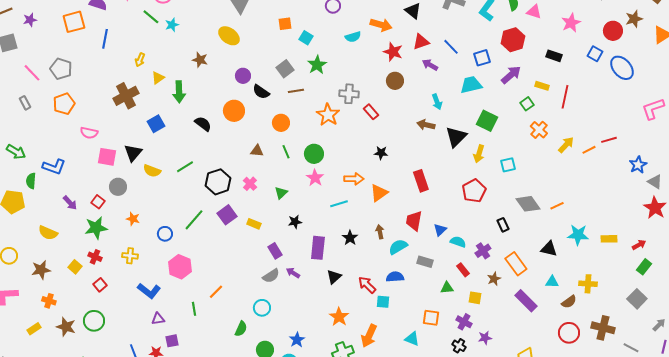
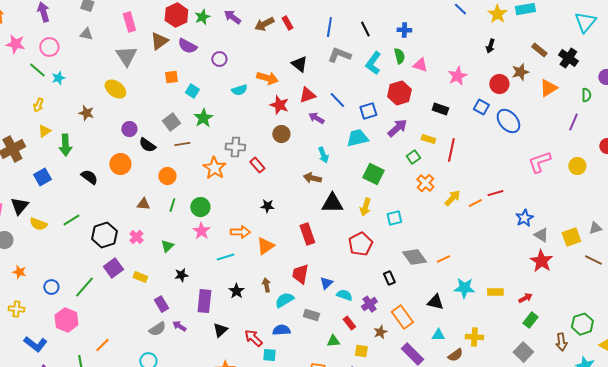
yellow arrow: (140, 60) -> (38, 105), moved
black triangle: (456, 137) -> (332, 203), moved, turned 45
green line: (286, 152) -> (172, 205), turned 40
green line: (194, 220) -> (84, 287), moved

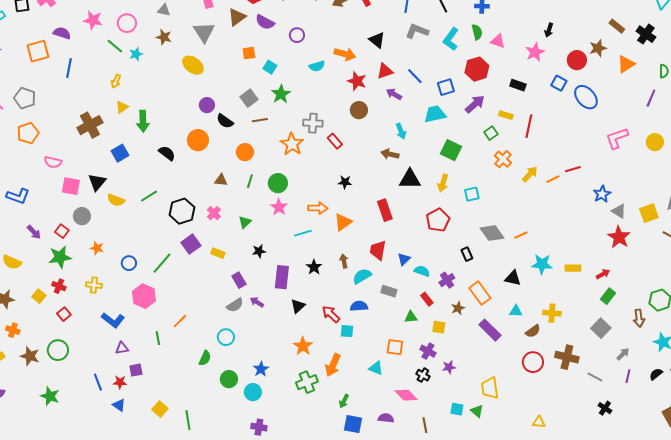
black arrow: (490, 46) -> (549, 30), moved
brown star: (86, 113) -> (164, 37), moved

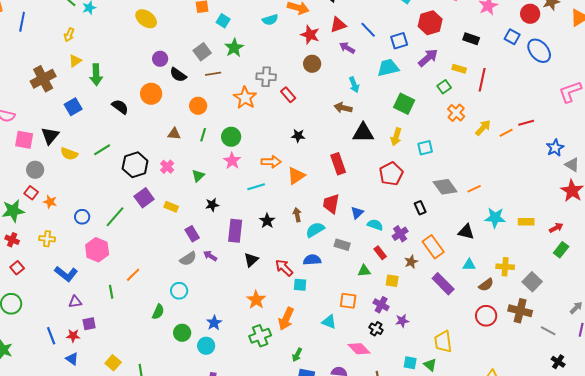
red square: (62, 231) -> (31, 193), moved
gray square: (601, 328) -> (532, 282), moved

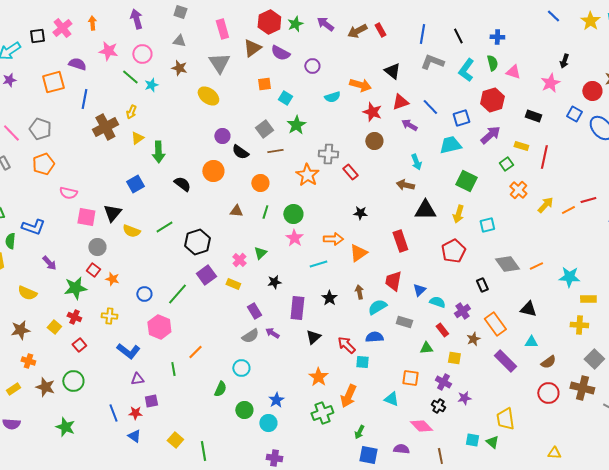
brown cross: (43, 79) -> (105, 127), moved
pink cross: (167, 167) -> (239, 260), moved
cyan star: (495, 218) -> (569, 277), moved
yellow cross: (505, 267) -> (579, 325), moved

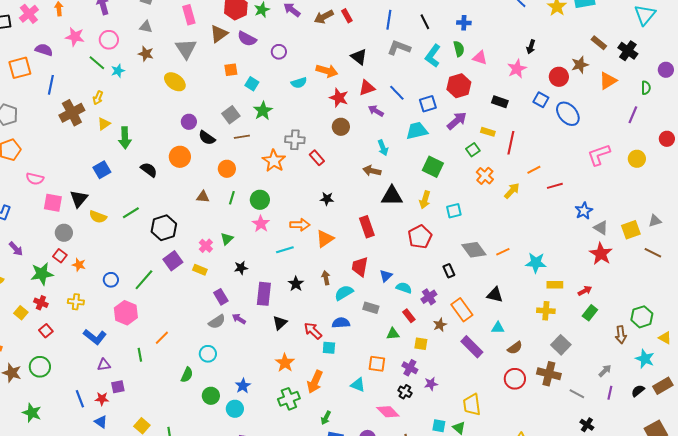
orange line: (568, 210) -> (534, 170), moved

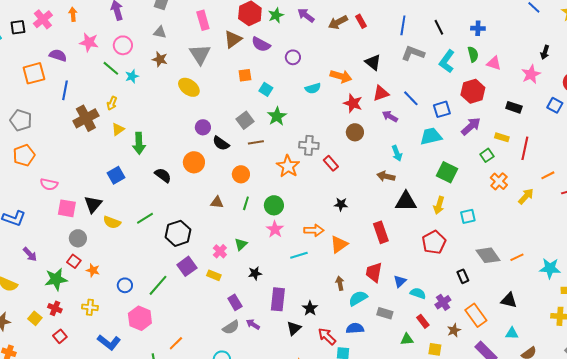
black star: (296, 284) -> (310, 308), moved

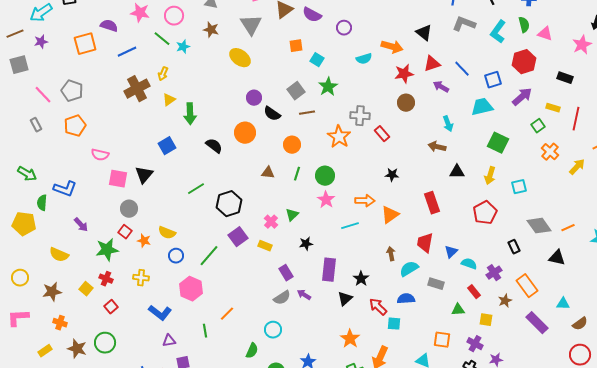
blue line: (65, 90) -> (127, 52), moved, turned 54
red star: (353, 103) -> (404, 74), turned -30
black triangle: (406, 201) -> (457, 172), size x0.7
yellow semicircle: (112, 222) -> (167, 233), moved
black triangle: (509, 300) -> (557, 258), moved

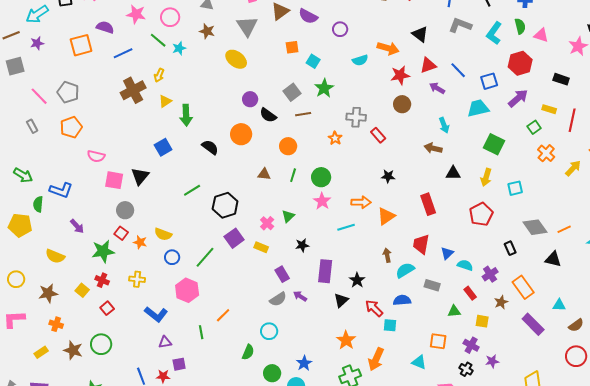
orange star: (339, 137) -> (335, 138), size x0.6

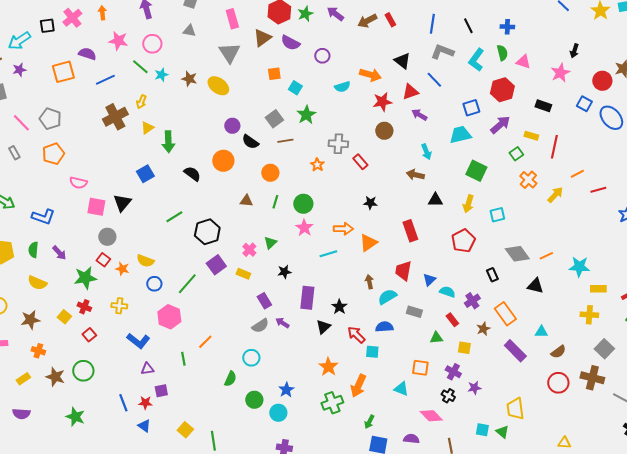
brown star: (207, 31) -> (189, 79), moved
blue line: (458, 70) -> (434, 80), moved
green semicircle: (38, 204) -> (33, 250), moved

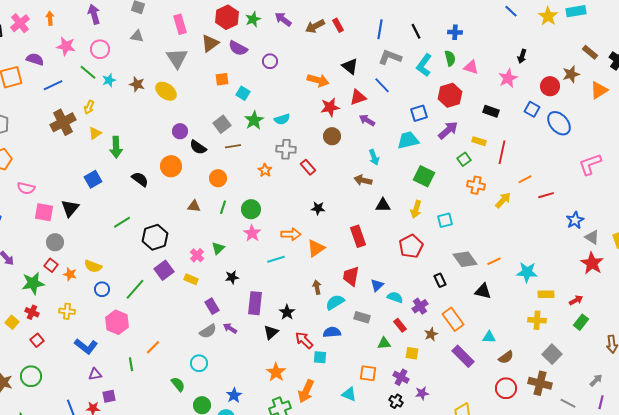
cyan semicircle: (342, 87) -> (282, 119), moved
orange cross: (528, 180) -> (476, 185), turned -30
green semicircle: (230, 379) -> (178, 384), turned -63

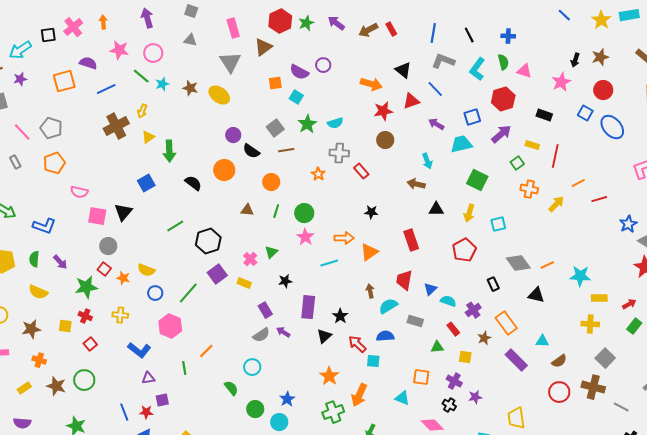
purple semicircle: (238, 48) -> (299, 72), moved
brown star: (571, 74) -> (600, 57), moved
purple arrow: (367, 120) -> (436, 124), moved
yellow square: (12, 322) -> (65, 326), turned -32

